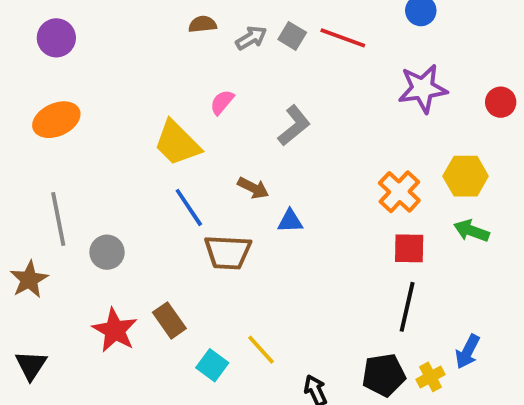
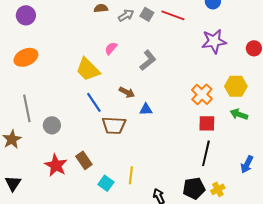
yellow line: (261, 350) -> (131, 175), turned 48
blue arrow: (468, 352) -> (247, 164), moved

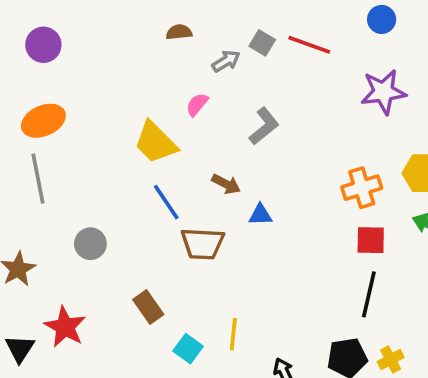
gray arrow: (126, 15) -> (226, 61), moved
orange cross: (202, 94) -> (362, 188), turned 30
gray line: (27, 108) -> (38, 179), moved
red star: (56, 165) -> (65, 327), moved

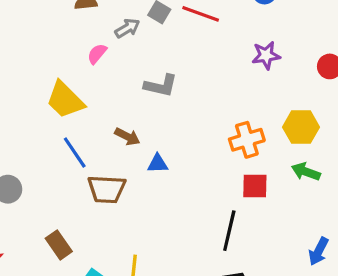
purple star: (383, 92) -> (266, 55), size x0.7
pink semicircle: (197, 104) -> (97, 54), moved
gray L-shape: (264, 126) -> (161, 86), turned 52
black line: (369, 294) -> (229, 231), moved

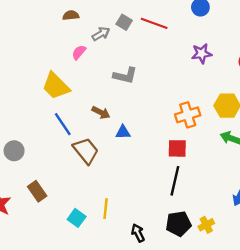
red square: (255, 186) -> (177, 148), moved
brown trapezoid: (107, 189) -> (86, 151), turned -132
brown rectangle: (59, 245) -> (37, 191), moved

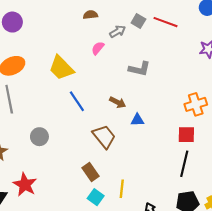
yellow trapezoid: (56, 86) -> (61, 68), moved
blue line: (63, 124) -> (77, 101), moved
brown rectangle: (37, 191) -> (90, 172), moved

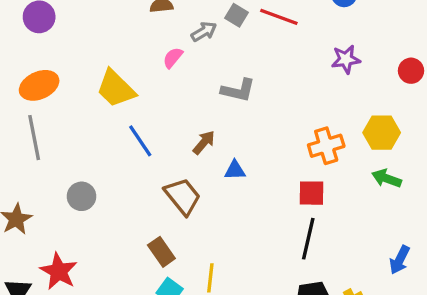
brown arrow: (118, 102) -> (204, 142), turned -77

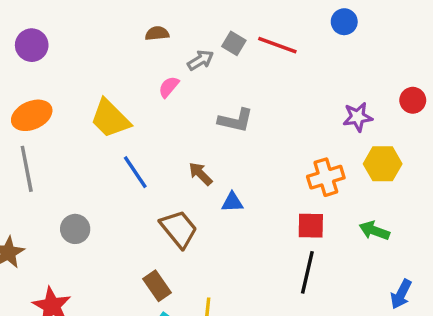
purple star: (346, 59) -> (358, 117), moved
brown arrow: (204, 142) -> (200, 174), turned -85
green arrow: (387, 178) -> (374, 231), moved

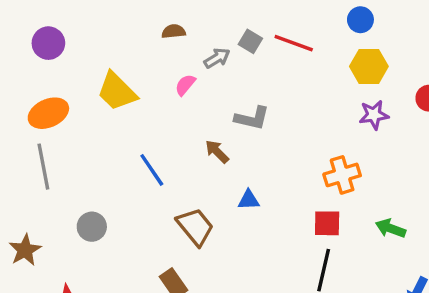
yellow trapezoid: (110, 119) -> (117, 91), moved
yellow hexagon: (383, 164) -> (369, 66), moved
brown arrow: (200, 174) -> (217, 152), moved

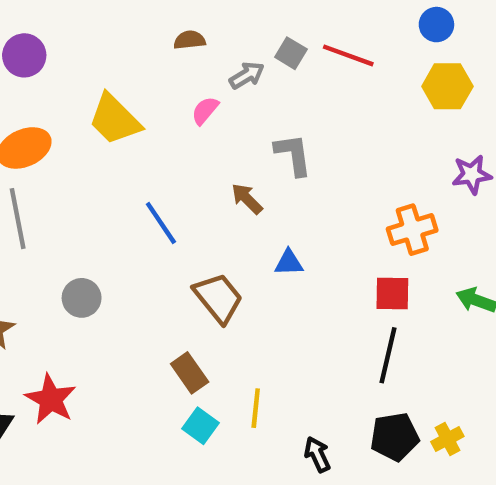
purple star: (374, 115) -> (472, 174), moved
gray L-shape: (252, 118) -> (293, 155), turned -111

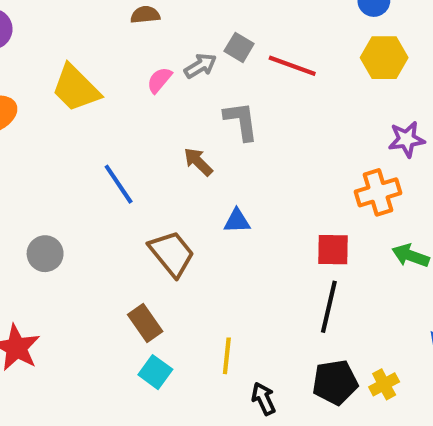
gray square: (291, 53) -> (239, 47), moved
red line: (348, 55) -> (292, 66), moved
gray arrow: (247, 75) -> (200, 66), moved
orange cross: (412, 230) -> (378, 192), moved
yellow line: (256, 408) -> (227, 356), moved

